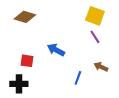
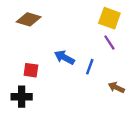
brown arrow: (101, 67) -> (116, 87), moved
blue line: (78, 78) -> (90, 67), moved

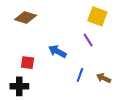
purple line: (109, 42) -> (88, 40), moved
blue line: (90, 67) -> (80, 75), moved

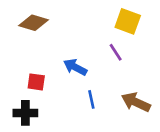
blue line: (80, 75) -> (91, 99), moved, turned -32
brown arrow: (104, 78) -> (136, 102), size x1.5

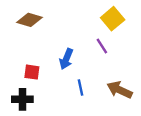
yellow square: (128, 21) -> (113, 19), turned 30
blue arrow: (75, 67) -> (66, 59), turned -96

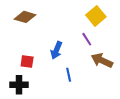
brown arrow: (120, 90) -> (102, 60), moved

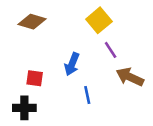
yellow square: (96, 16) -> (99, 20), moved

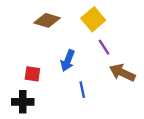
brown diamond: (32, 22) -> (47, 20), moved

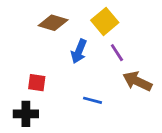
blue arrow: (68, 61) -> (79, 51), moved
blue line: (82, 90) -> (92, 100), turned -63

